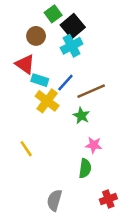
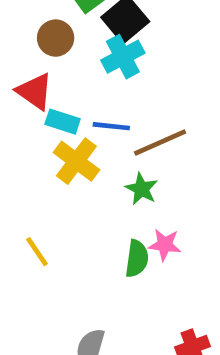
blue line: (65, 83) -> (111, 126), turned 54
green semicircle: (85, 168) -> (137, 259), moved

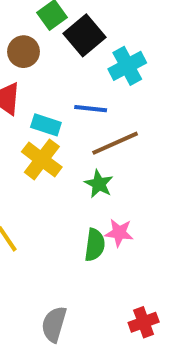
cyan cross: (123, 57) -> (127, 66), moved
cyan rectangle: (63, 122) -> (46, 125), moved
blue line: (111, 126) -> (91, 109), moved

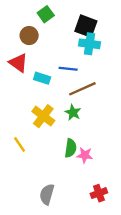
black square: (85, 35) -> (86, 26), moved, turned -30
cyan cross: (127, 66) -> (89, 44), turned 36
yellow cross: (42, 159) -> (43, 116), moved
pink star: (119, 233) -> (85, 155), moved

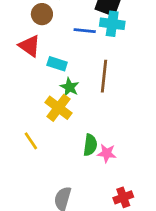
blue line: (68, 69) -> (85, 31), moved
brown line: (82, 89) -> (104, 76), turned -60
green star: (73, 113) -> (70, 87), moved

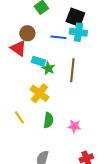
brown circle: (42, 14) -> (27, 33), moved
green star: (70, 87) -> (48, 68), moved
green semicircle: (90, 145) -> (48, 120), moved

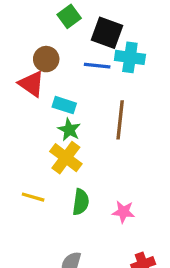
black square: (75, 17) -> (107, 33), moved
green star: (48, 68) -> (69, 130), moved
yellow line: (19, 117) -> (33, 197), turned -40

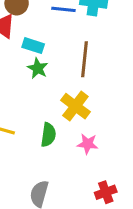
yellow cross: (66, 158) -> (75, 106), moved

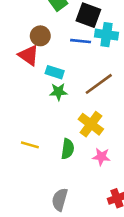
brown line: (85, 59) -> (99, 84), turned 48
green star: (38, 68) -> (58, 92), turned -30

